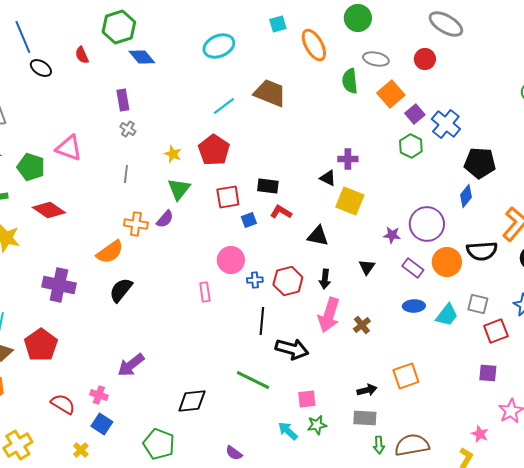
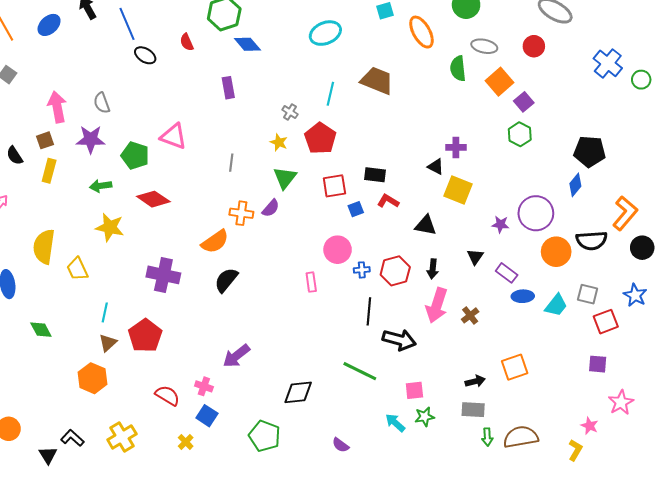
cyan line: (224, 106) -> (330, 94), turned -40
blue cross: (446, 124) -> (608, 63), moved
gray cross: (128, 129) -> (290, 112), moved
purple rectangle: (413, 268) -> (507, 273), moved

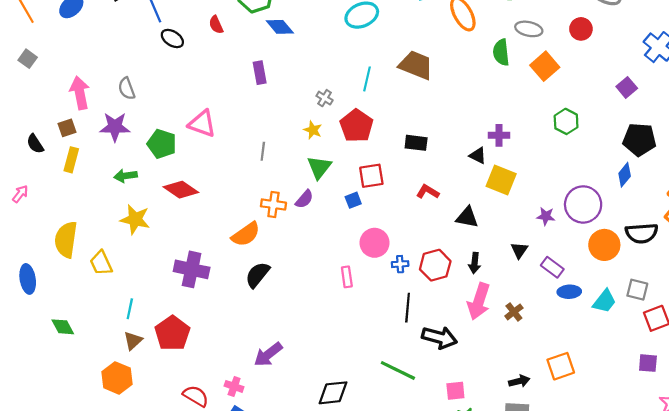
purple square: (524, 102) -> (627, 87), moved
black rectangle: (375, 175) -> (416, 143), moved
blue square: (356, 209) -> (353, 200), moved

